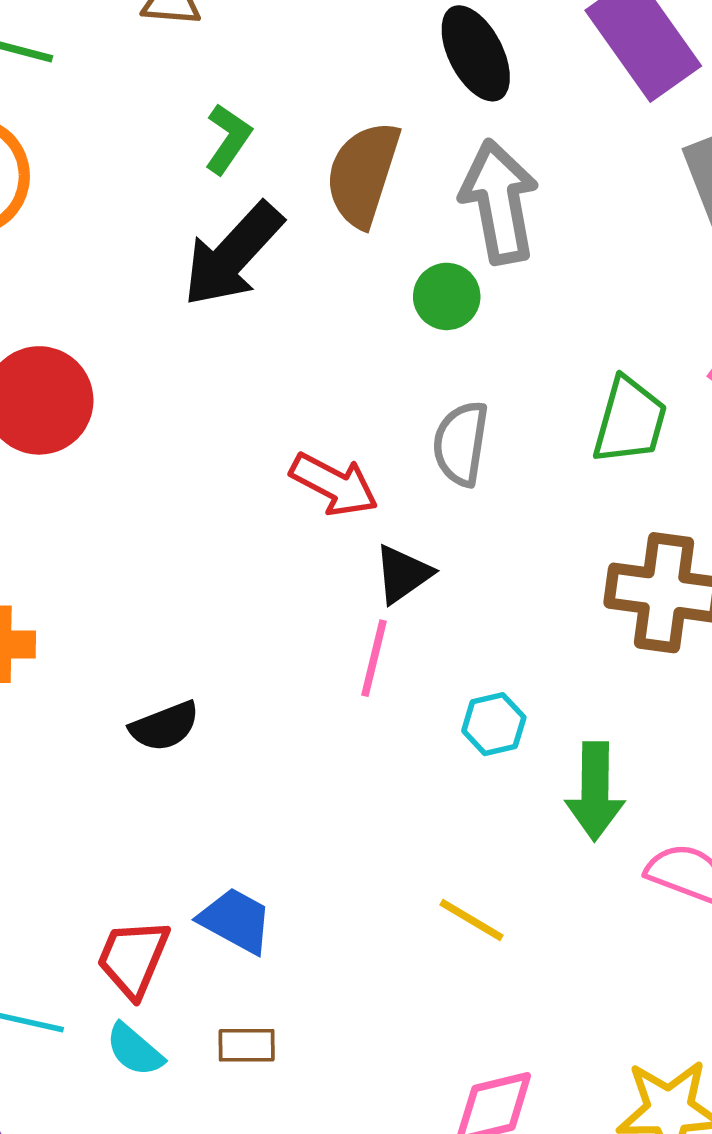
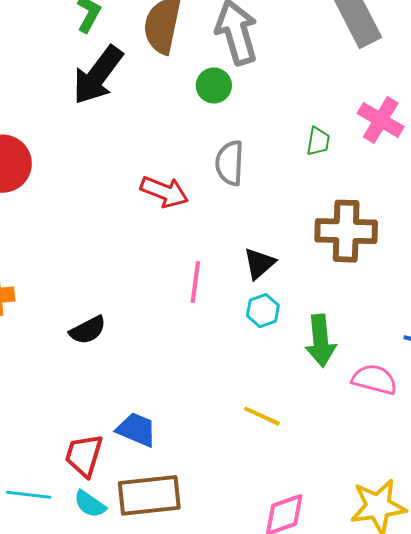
green trapezoid: (630, 421) -> (318, 141), size x0.6
black triangle: (403, 574) -> (259, 264), moved
brown rectangle: (247, 1045) -> (149, 495), size x2.0

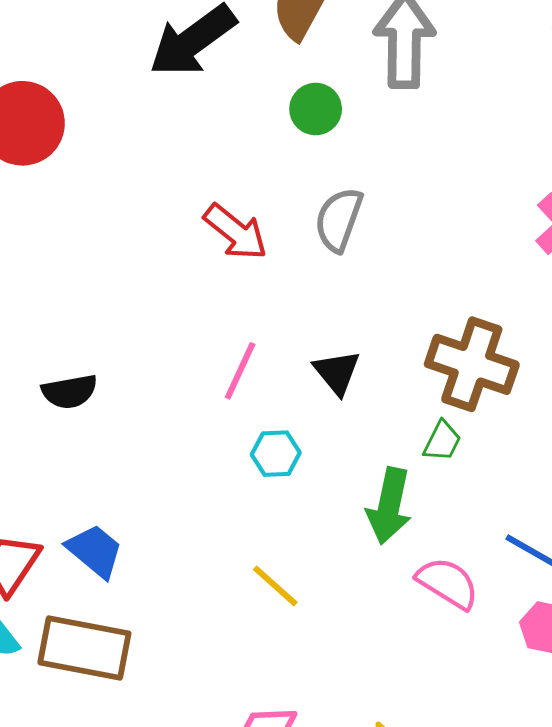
green circle: (214, 86) -> (316, 109), moved
green trapezoid: (318, 141) -> (442, 441), moved
black triangle: (259, 264) -> (337, 372), turned -45
cyan hexagon: (263, 311) -> (276, 454), moved

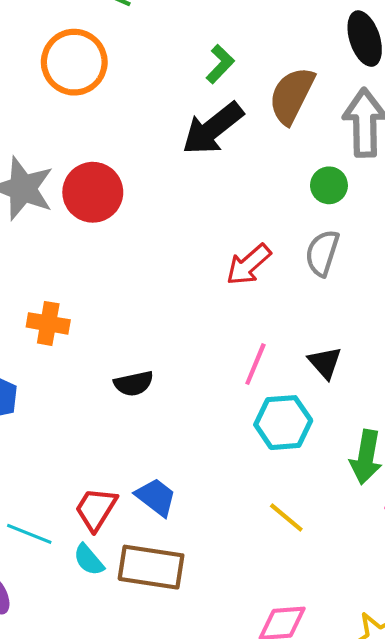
green circle: (316, 109) -> (329, 185), moved
red arrow: (236, 232) -> (249, 265), turned 102
cyan hexagon: (276, 454) -> (283, 423), size x1.6

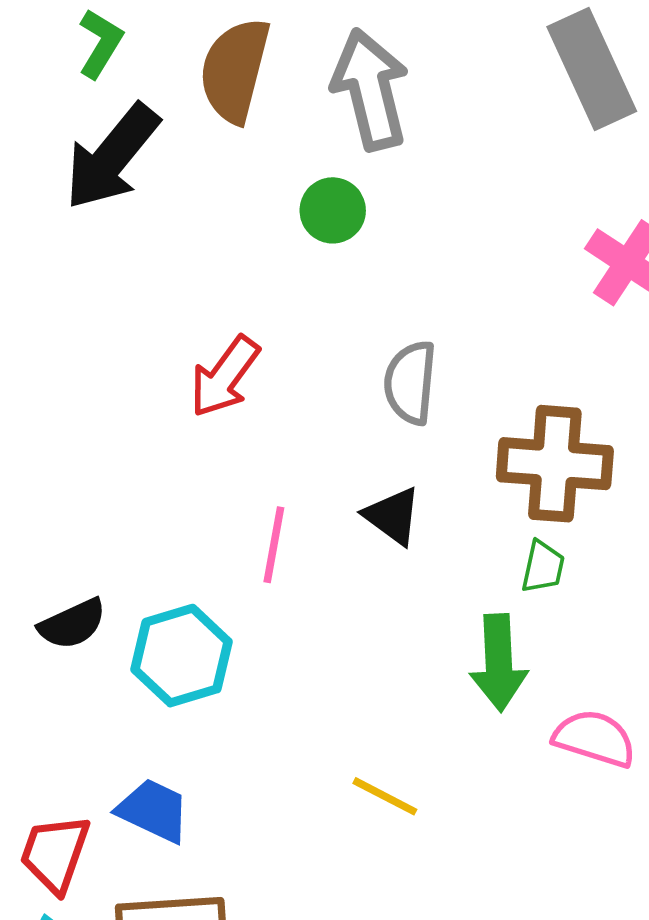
gray semicircle: (322, 253) -> (410, 383), moved
cyan hexagon: (283, 423) -> (181, 656), moved

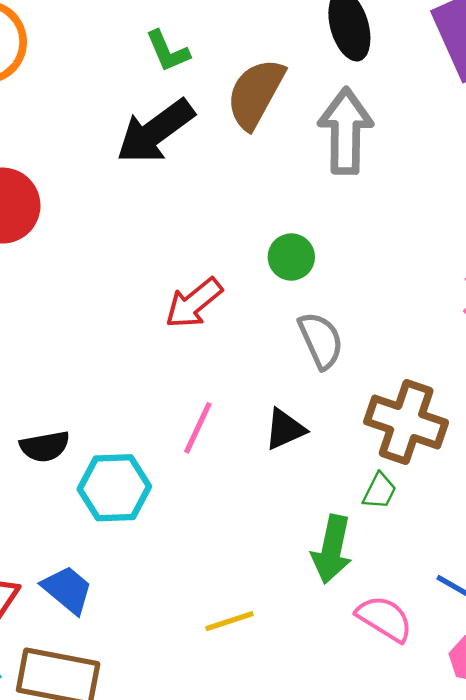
green L-shape: (100, 43) -> (168, 51), turned 111
green circle: (333, 210) -> (291, 257), moved
gray semicircle: (410, 383) -> (321, 340), turned 136
black triangle: (393, 516) -> (285, 429), turned 45
yellow line: (385, 796) -> (230, 621), turned -60

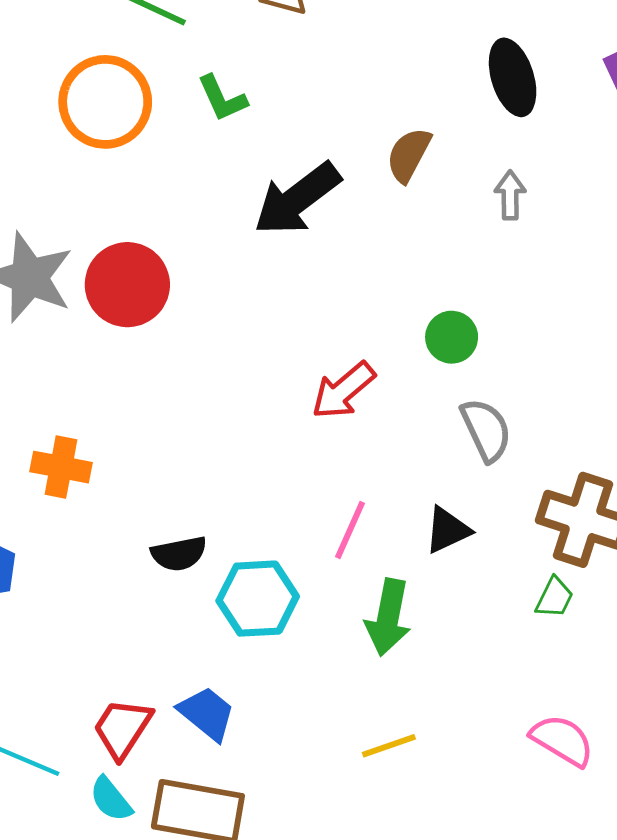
green L-shape: (168, 51) -> (222, 98), moved
brown semicircle: (256, 94) -> (409, 155), size x0.7
gray arrow: (346, 131) -> (510, 195), size x0.5
green arrow: (332, 549) -> (388, 617), moved

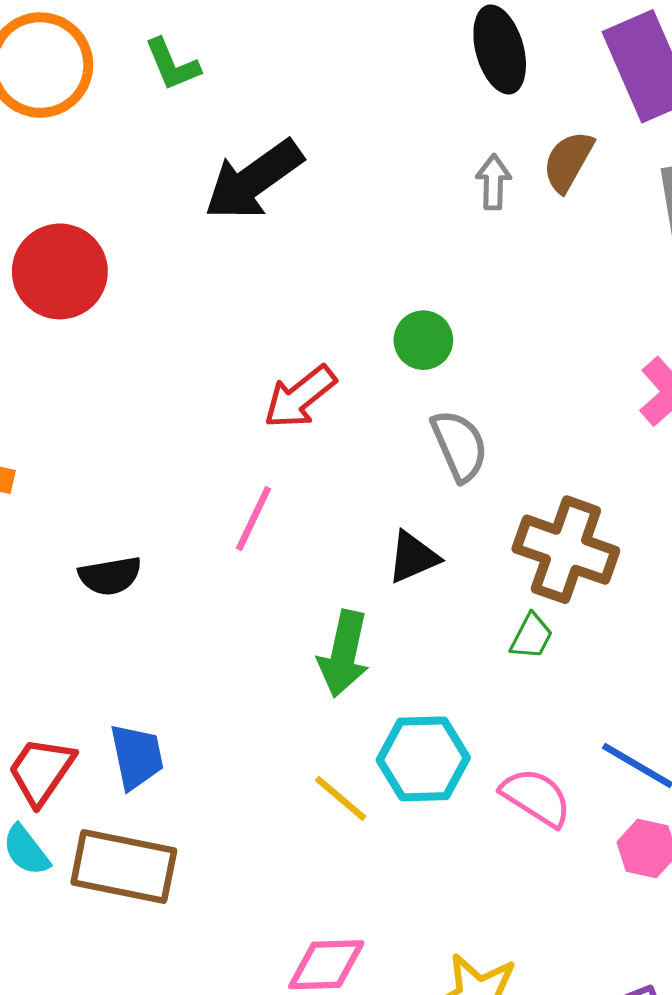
brown semicircle: (409, 155) -> (568, 161), moved
pink line: (350, 530) -> (254, 519), moved
cyan hexagon: (258, 599) -> (423, 759), moved
blue trapezoid: (207, 713) -> (137, 757), turned 38
yellow line: (389, 746) -> (341, 798), turned 58

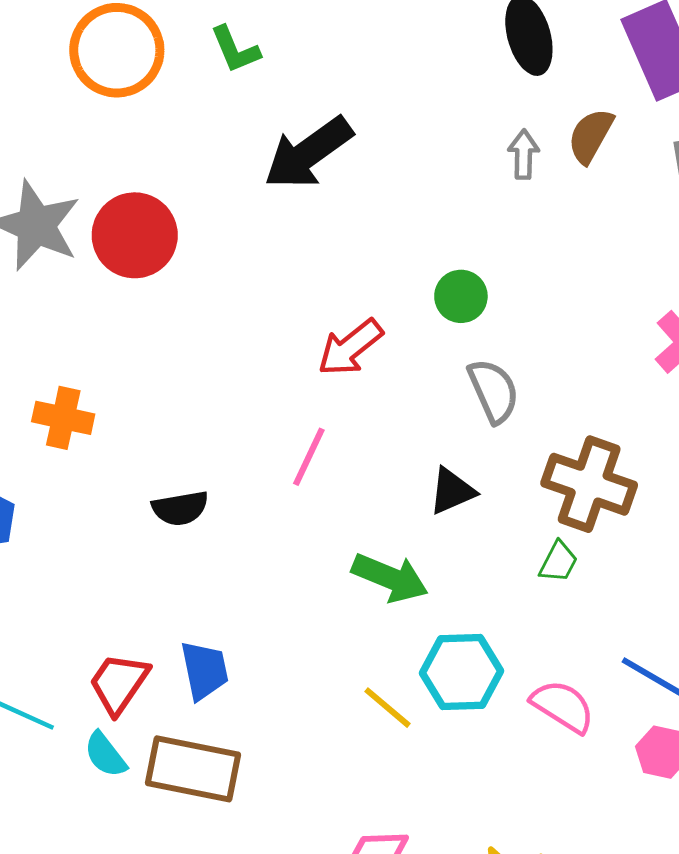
green arrow: (344, 654) -> (390, 578), turned -80

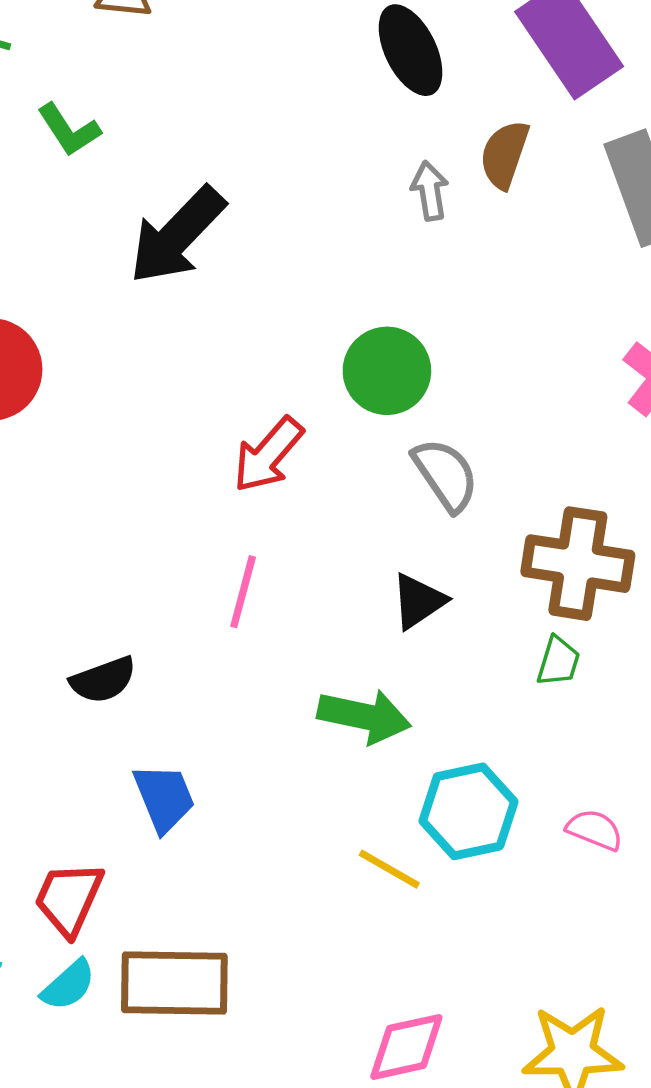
green circle: (461, 296) -> (387, 371), size x1.4
blue trapezoid: (204, 670) -> (164, 798), moved
pink semicircle: (563, 706) -> (595, 830), size x0.7
cyan semicircle: (105, 755) -> (68, 985), turned -84

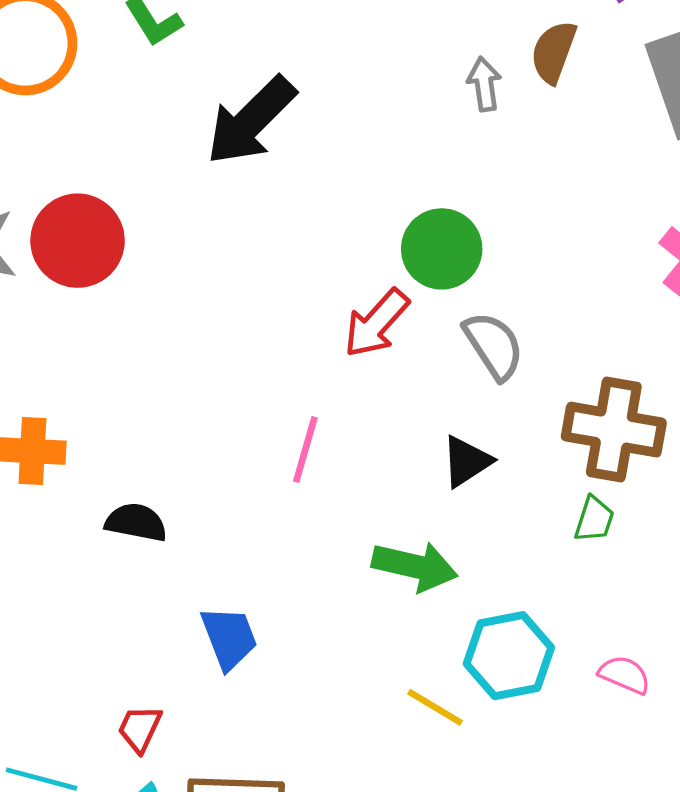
red arrow: (268, 455) -> (376, 323), moved
black semicircle: (103, 680) -> (136, 522), moved, turned -150
red trapezoid: (69, 899) -> (140, 729), size x0.7

